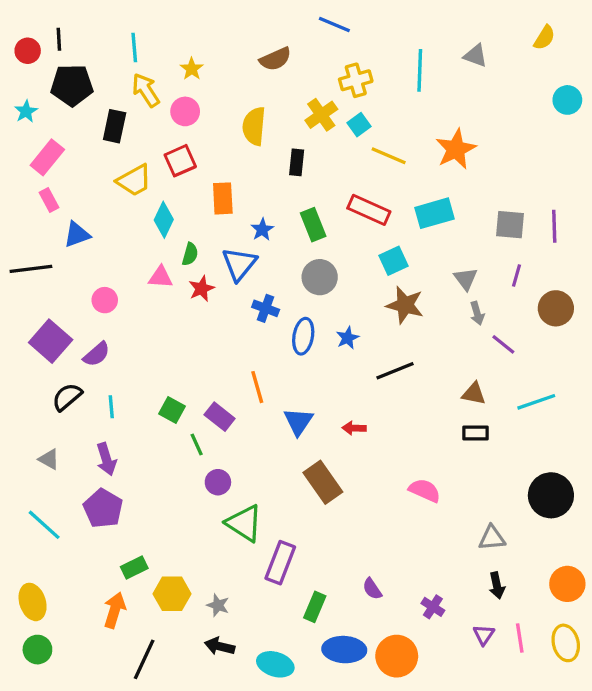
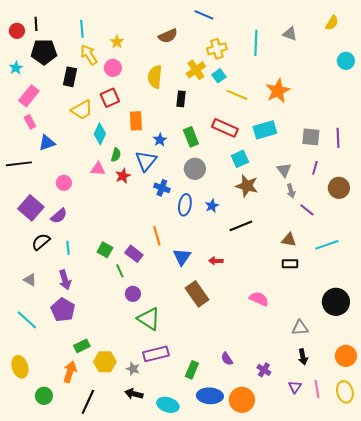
purple rectangle: (280, 563) -> (156, 354), moved, turned 55
green circle: (37, 650) -> (44, 396), moved

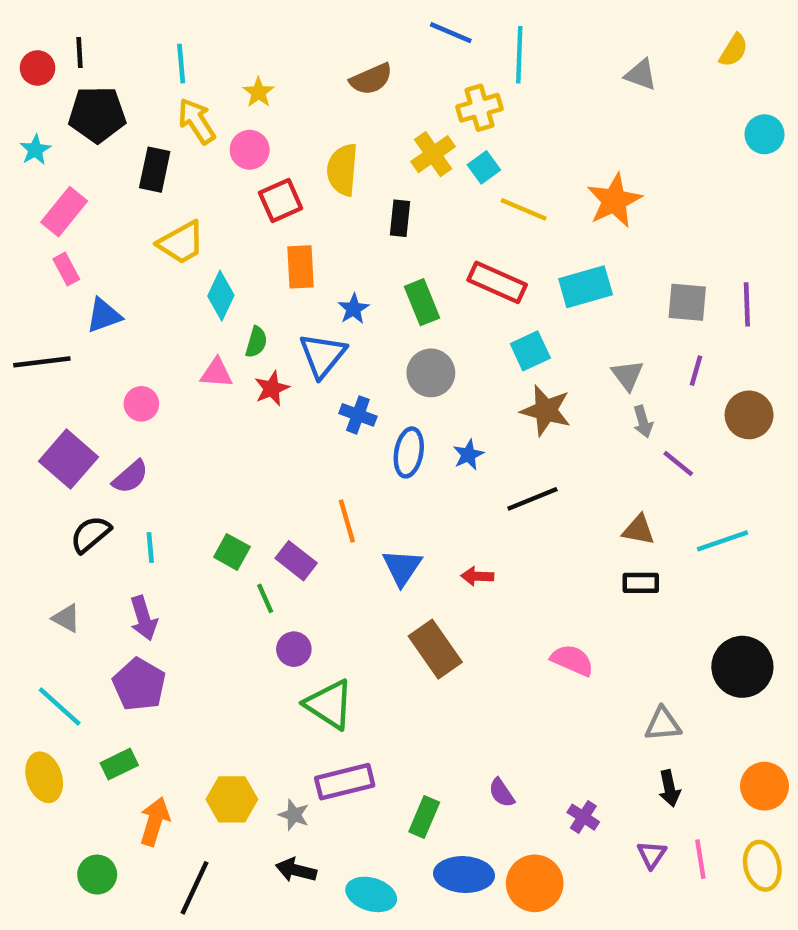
cyan line: (256, 43) -> (519, 55), moved
red square: (110, 98) -> (281, 201), moved
green rectangle: (82, 346) -> (119, 764), moved
yellow ellipse: (20, 367) -> (44, 777), moved

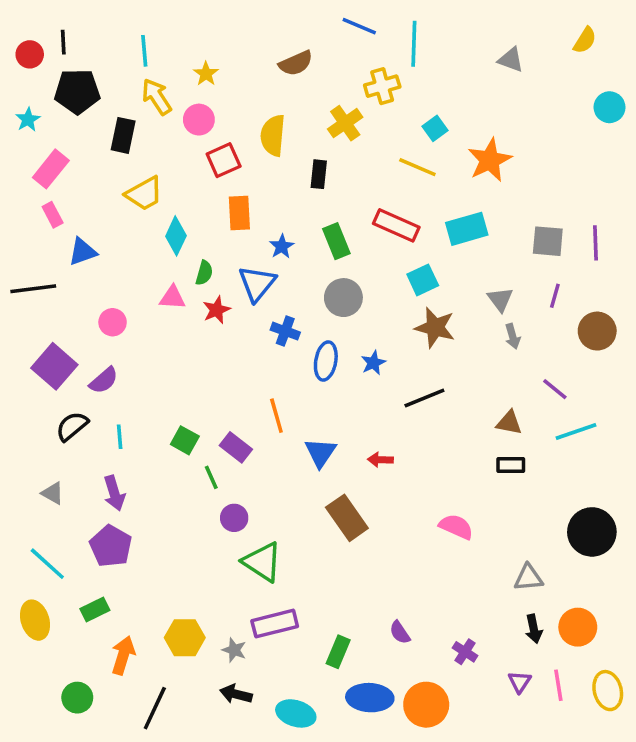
cyan square: (484, 167) -> (435, 128), moved
purple line: (678, 464) -> (555, 389), moved
orange circle: (765, 786) -> (578, 627), moved

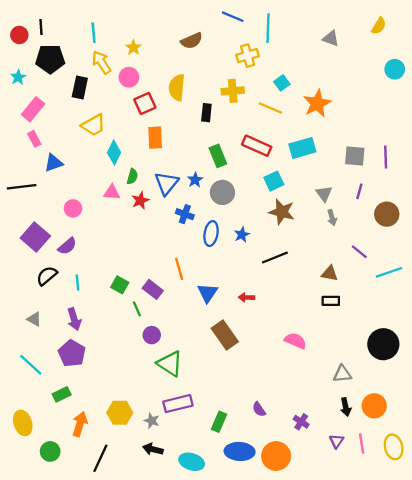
yellow cross: (345, 123) -> (233, 91), moved, turned 30
blue star: (282, 246) -> (195, 180), moved
cyan line: (576, 431) -> (389, 272), moved
yellow ellipse: (35, 620) -> (23, 423), moved

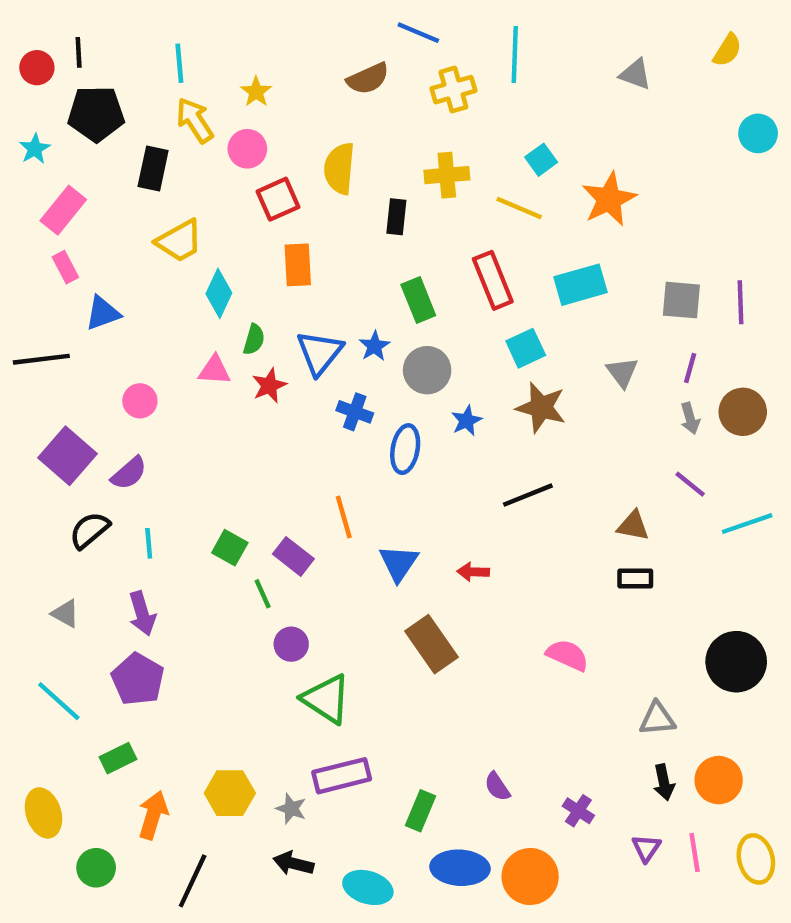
blue line: (233, 17) -> (418, 33), moved
yellow cross: (248, 56) -> (453, 90), moved
red rectangle: (257, 146) -> (493, 280), turned 44
gray arrow: (332, 218) -> (690, 418), moved
blue star: (242, 235) -> (467, 421), moved

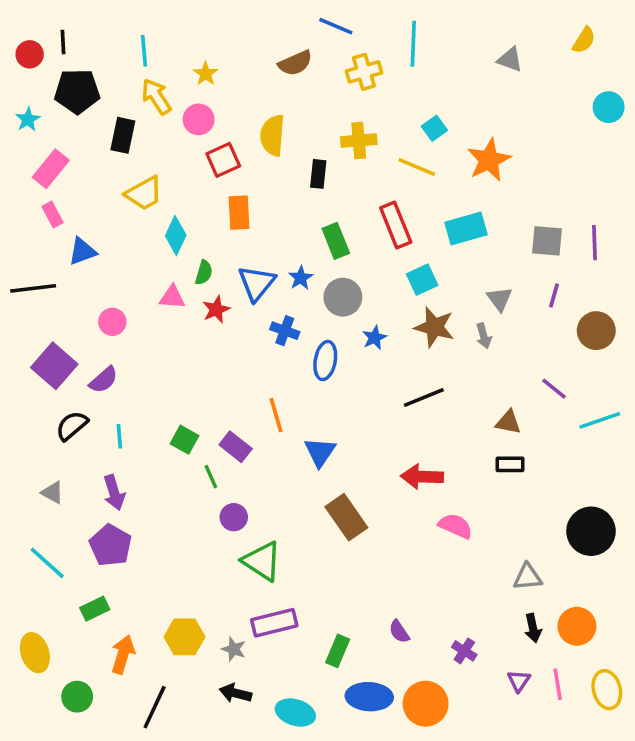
gray arrow: (690, 418) -> (484, 336), moved
red arrow: (473, 572) -> (422, 477), moved, size x1.6

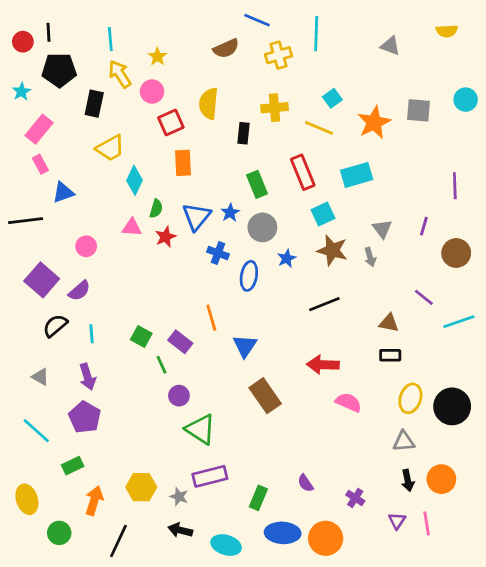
yellow semicircle: (584, 40) -> (447, 31), turned 55
cyan circle: (609, 107) -> (466, 100), moved
gray square: (547, 241) -> (418, 110), moved
yellow ellipse: (607, 690) -> (410, 398), moved, turned 32

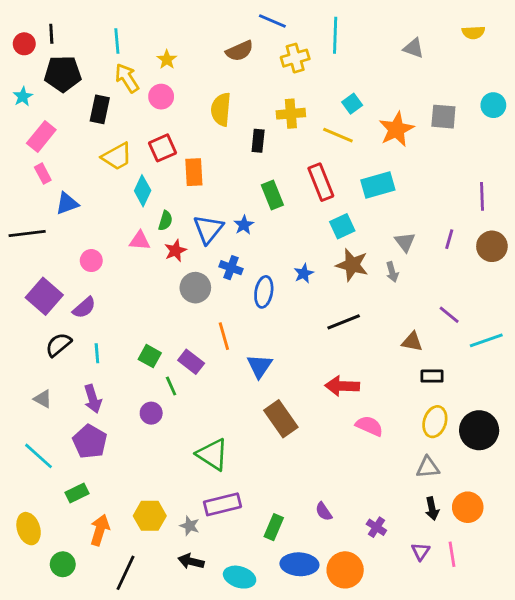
red square: (171, 122) -> (163, 148), moved
gray circle: (262, 227) -> (195, 288), moved
brown circle: (456, 253) -> (492, 246), moved
black rectangle: (390, 355) -> (432, 376), moved
purple circle: (179, 396) -> (151, 413), moved

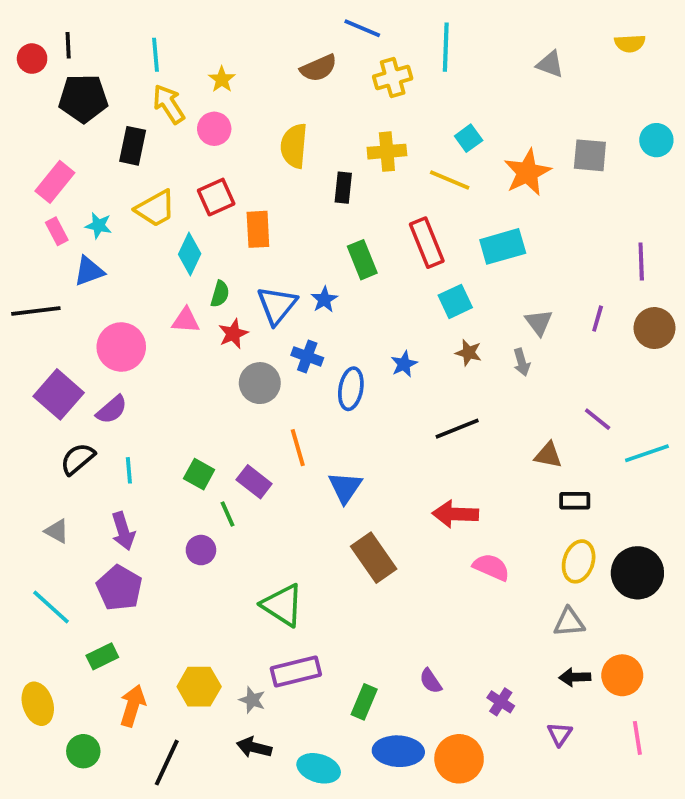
cyan star: (23, 97) -> (98, 226), moved, turned -30
pink circle: (91, 261) -> (121, 347), size x1.6
brown star: (352, 265) -> (469, 353), size x0.6
black arrow: (432, 509) -> (575, 677), turned 100
pink line: (452, 554) -> (637, 738), moved

